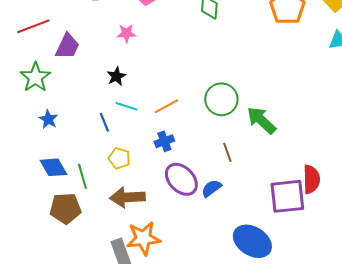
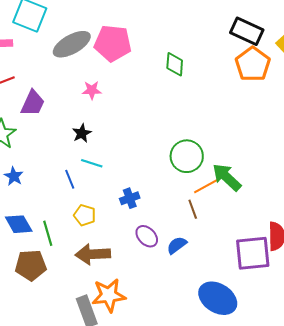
orange line: (166, 106) -> (206, 186), moved
purple ellipse: (181, 179) -> (147, 236), size x0.7

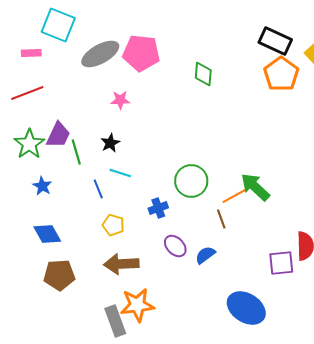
purple trapezoid: (33, 103) -> (58, 135), moved
green circle: (187, 156) -> (191, 181), moved
green line: (48, 233) -> (76, 152), moved
purple square: (253, 253) -> (281, 263), size x0.7

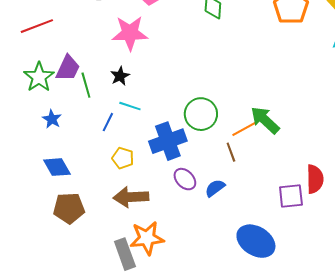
pink star: (120, 100) -> (130, 33), size x1.8
blue line: (98, 189) -> (108, 122), turned 48
blue cross: (158, 208) -> (168, 141), size x1.8

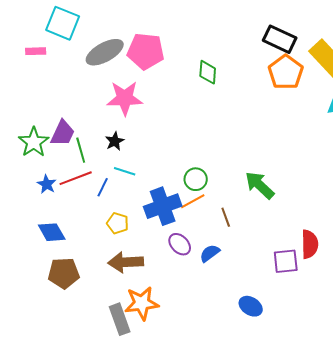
red line: (37, 26) -> (76, 178), moved
green circle: (201, 114) -> (196, 179), size x0.7
orange line: (244, 129) -> (193, 201), moved
blue ellipse: (256, 241) -> (251, 306), size x0.6

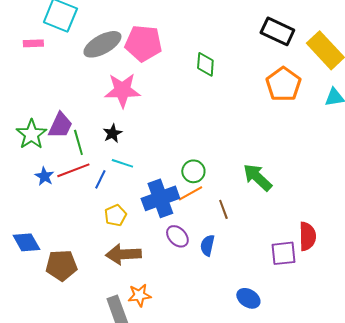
orange pentagon: (286, 72) -> (283, 84), moved
yellow pentagon: (118, 223) -> (115, 215), turned 30
blue diamond: (52, 232) -> (26, 242), moved
blue semicircle: (210, 253) -> (207, 245), turned -40
orange star: (142, 303) -> (139, 295), size x0.7

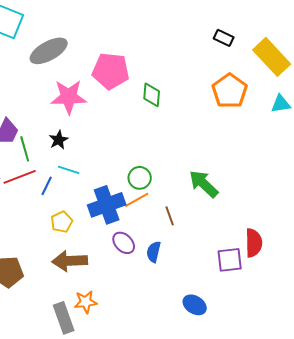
black rectangle: (277, 31) -> (224, 38), size x0.6
pink pentagon: (143, 43) -> (111, 71), moved
green diamond: (205, 64) -> (152, 95), moved

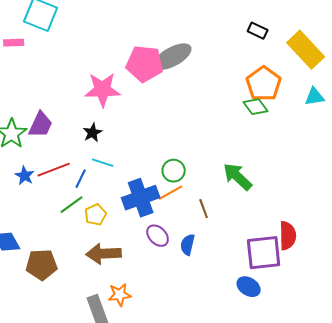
gray ellipse: (49, 51) -> (173, 57), moved
green diamond: (152, 95) -> (256, 107), moved, turned -40
green line: (25, 149) -> (72, 205), moved, turned 70
purple square: (230, 260) -> (264, 253), size x1.4
blue ellipse: (195, 305) -> (249, 287), moved

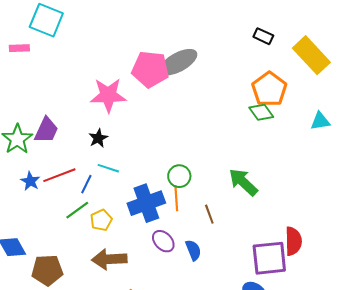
cyan triangle: (315, 97) -> (320, 121), moved
orange line: (171, 193) -> (176, 198), turned -65
blue semicircle: (188, 245) -> (193, 250), turned 145

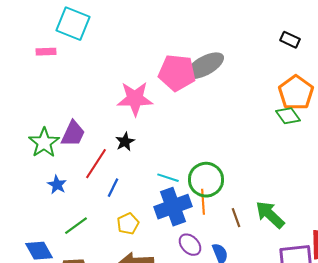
cyan line: (108, 168) -> (168, 178), moved
red line: (59, 175) -> (96, 164), moved, turned -36
green circle: (179, 176) -> (206, 180), size x1.5
green arrow: (243, 182) -> (270, 215), moved
green line: (77, 210) -> (76, 226), moved

